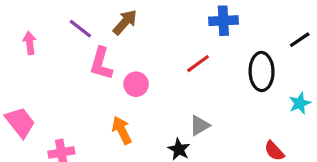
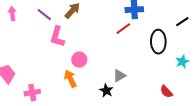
pink arrow: (30, 43) -> (12, 14), moved
red line: (198, 64) -> (123, 29), moved
pink circle: (136, 84) -> (79, 60), moved

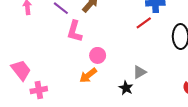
orange arrow: (70, 79) -> (88, 75), turned -102
pink cross: (32, 93) -> (39, 90), moved

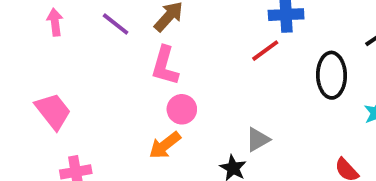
pink L-shape: (75, 31) -> (165, 66), moved
pink trapezoid: (21, 70) -> (53, 111), moved

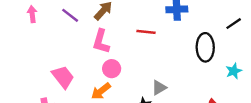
red line: (265, 51) -> (146, 32), moved, turned 42
pink trapezoid: (53, 111) -> (63, 77), moved

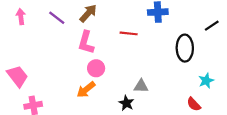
cyan star: (234, 71) -> (206, 81), moved
pink trapezoid: (63, 77) -> (17, 76), moved
gray triangle: (159, 88) -> (141, 86), turned 32

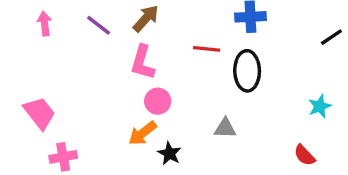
black ellipse: (185, 48) -> (247, 71), moved
cyan star: (206, 81) -> (320, 106), moved
black star: (126, 103) -> (169, 154), moved

